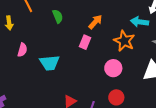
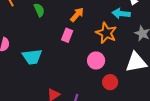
red circle: (116, 97) -> (110, 82), moved

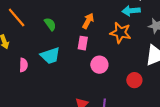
cyan trapezoid: (32, 57) -> (50, 56), moved
pink circle: (96, 60) -> (99, 65), moved

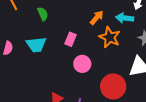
orange arrow: (88, 21) -> (97, 18), moved
red circle: (134, 80) -> (113, 86), size x1.6

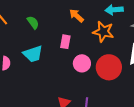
orange arrow: (97, 18) -> (76, 16), moved, turned -77
red circle: (113, 86) -> (109, 67), moved

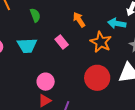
pink rectangle: (65, 42) -> (62, 42), turned -64
pink circle: (82, 63) -> (46, 82), moved

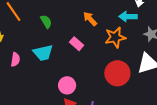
orange star: (101, 42) -> (115, 37), turned -30

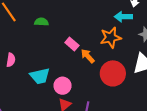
orange arrow: (90, 19) -> (88, 56), moved
green semicircle: (46, 22) -> (41, 22), turned -56
cyan trapezoid: (43, 53) -> (40, 76), moved

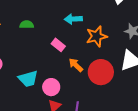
cyan arrow: (123, 17) -> (73, 19), moved
orange arrow: (88, 56) -> (76, 65), moved

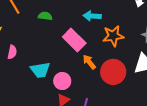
pink rectangle: (58, 45) -> (74, 40), size x1.6

